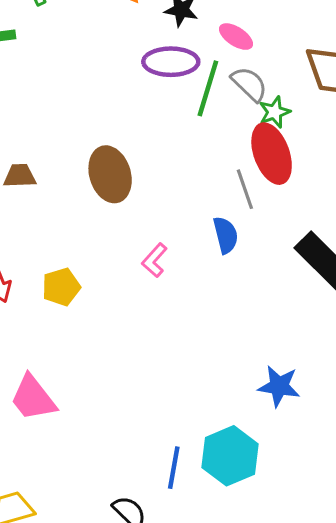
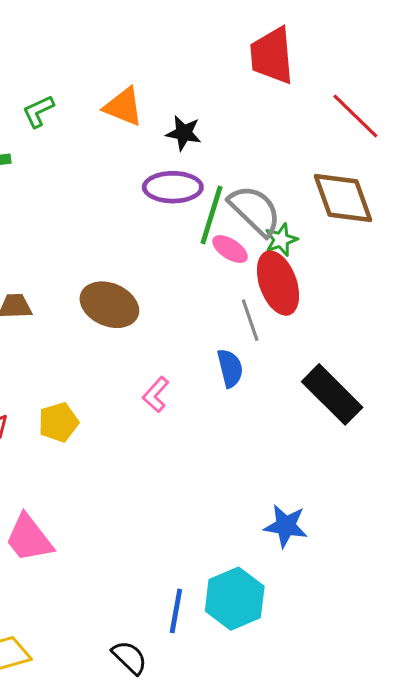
pink ellipse: (236, 37) -> (230, 249), moved
gray semicircle: (249, 84) -> (255, 210), size x1.4
brown ellipse: (110, 174) -> (109, 305), turned -50

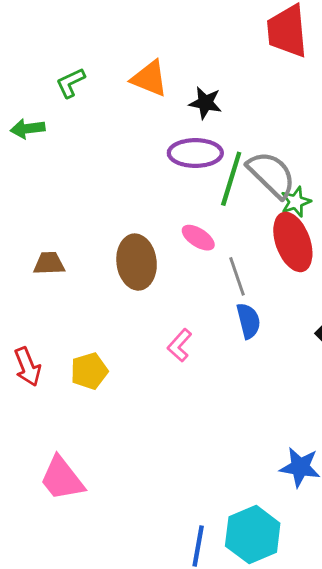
pink ellipse: (230, 249) -> (198, 238), moved
brown ellipse: (109, 305) -> (137, 262), turned 60
gray line: (250, 320) -> (237, 276), moved

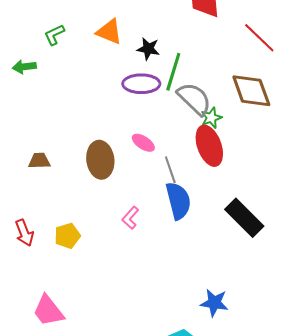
green line: (231, 179) -> (173, 72), moved
blue semicircle: (248, 321) -> (178, 201), size x1.5

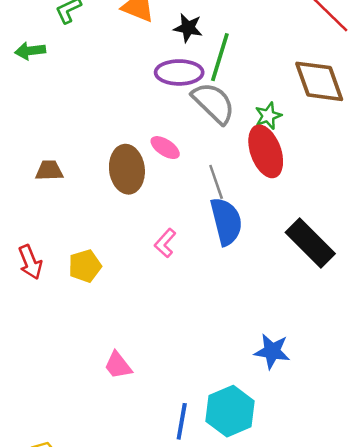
gray semicircle: (194, 99) -> (214, 103), moved
pink ellipse: (143, 143) -> (165, 148), moved
pink trapezoid: (48, 311) -> (118, 365), moved, size x0.7

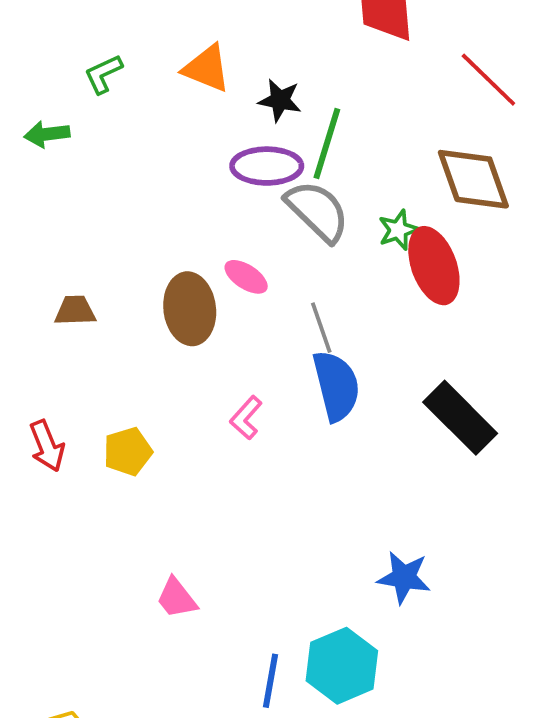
red ellipse: (266, 151) -> (434, 266), moved

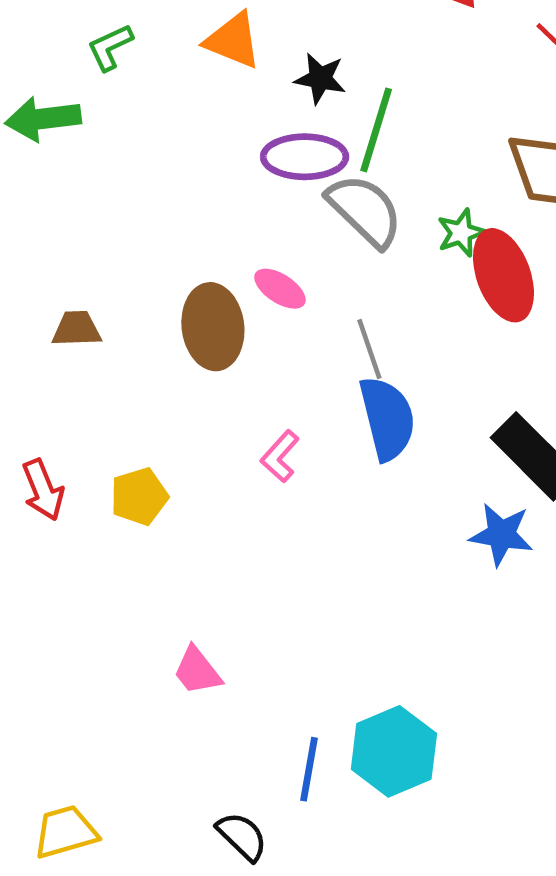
green arrow: (47, 134) -> (43, 119), size x1.4
blue star: (404, 577) -> (501, 535), moved

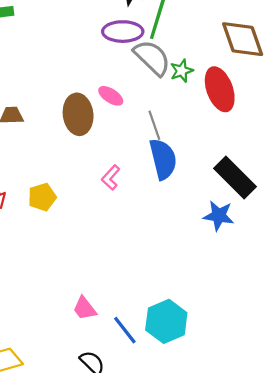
green star: (461, 233) -> (182, 71), moved
pink trapezoid: (197, 671) -> (85, 308), moved
blue line: (309, 769) -> (125, 330), turned -48

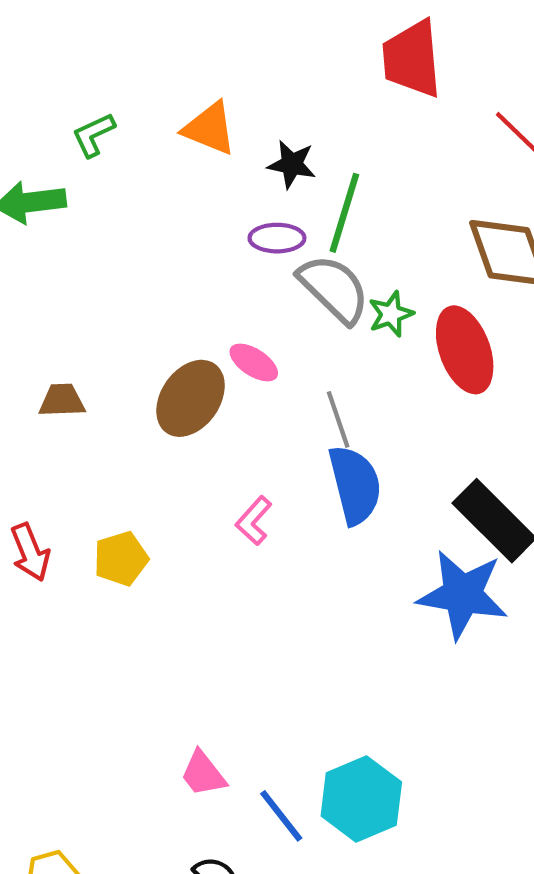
purple ellipse: (123, 32) -> (277, 238), size x0.7
brown ellipse: (78, 114) -> (191, 398), turned 42
blue star: (219, 216) -> (463, 594), size x1.5

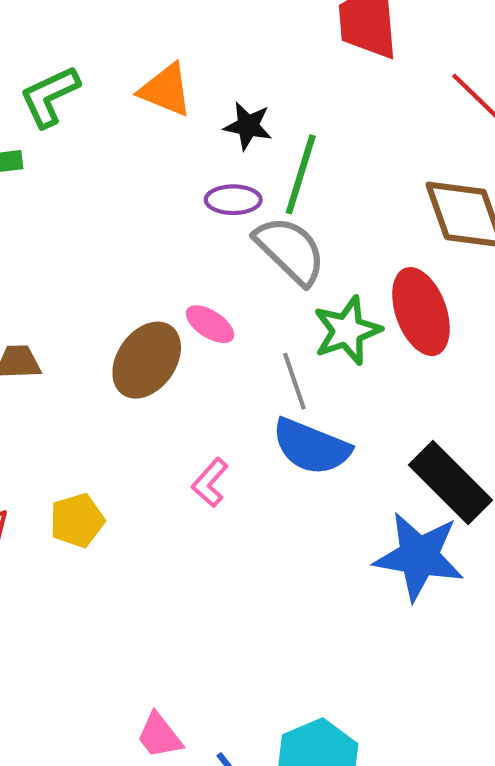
green L-shape: (94, 135) -> (50, 96), size x1.4
green star: (391, 314) -> (347, 331), moved, size x1.5
blue semicircle: (355, 485) -> (311, 447), turned 126

